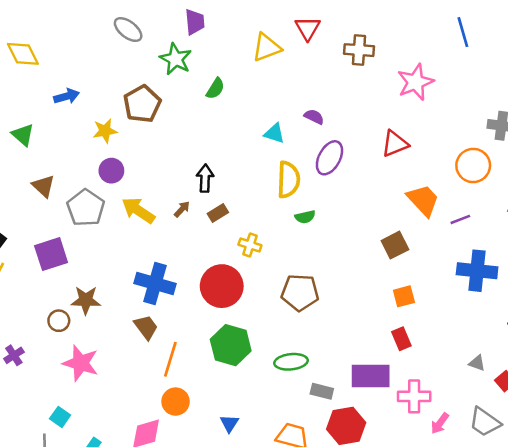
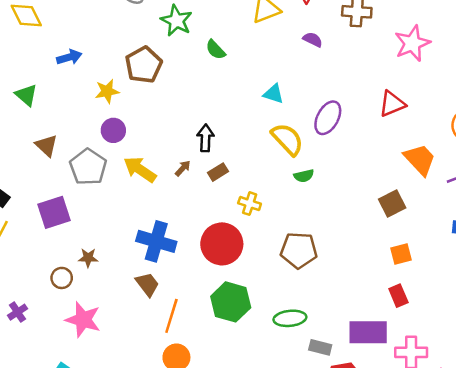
green semicircle: (215, 89) -> (216, 50), turned 105
purple semicircle: (314, 117) -> (313, 40), moved
yellow semicircle: (288, 180) -> (287, 139), turned -45
brown star: (86, 300) -> (88, 258), size x0.7

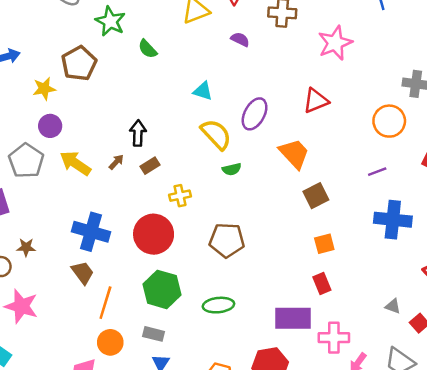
orange trapezoid: (420, 159) -> (294, 154), moved
yellow cross: (250, 204) -> (180, 196), turned -30
gray rectangle: (320, 347) -> (154, 334), moved

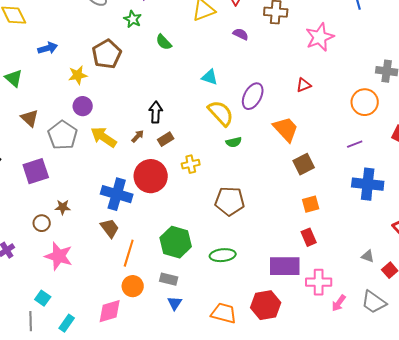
green star: (110, 21) -> (133, 19), size x0.7
red triangle: (316, 101) -> (304, 85), size x0.7
red circle: (154, 234) -> (151, 176), moved

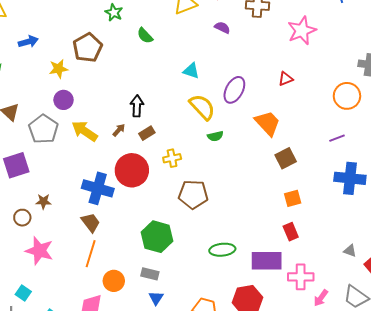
brown pentagon: (230, 201) -> (193, 194), moved
orange line: (129, 253) -> (91, 254), moved
green ellipse: (223, 255) -> (222, 250), moved

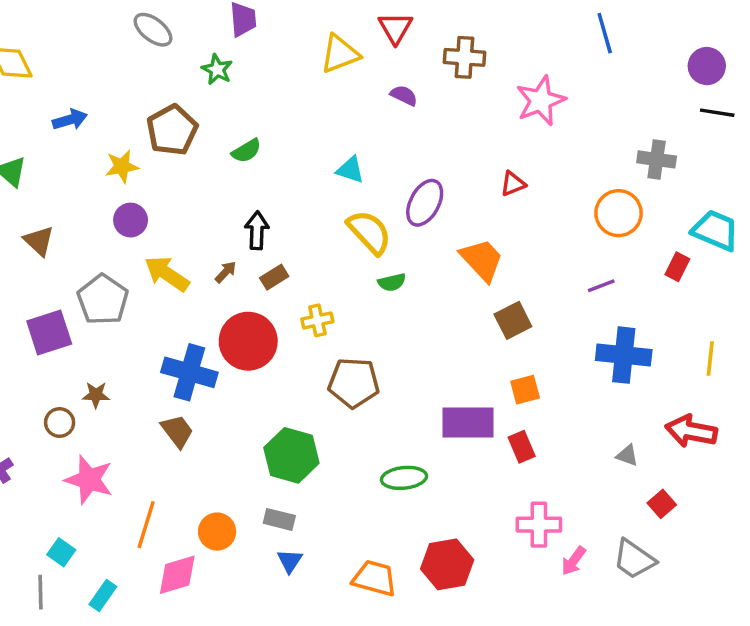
green semicircle: (145, 36) -> (246, 151), moved, turned -78
gray pentagon: (43, 129) -> (103, 300), moved
gray triangle: (350, 251) -> (627, 455), moved
orange line: (91, 254) -> (146, 525), moved
purple rectangle: (267, 261) -> (468, 423), moved

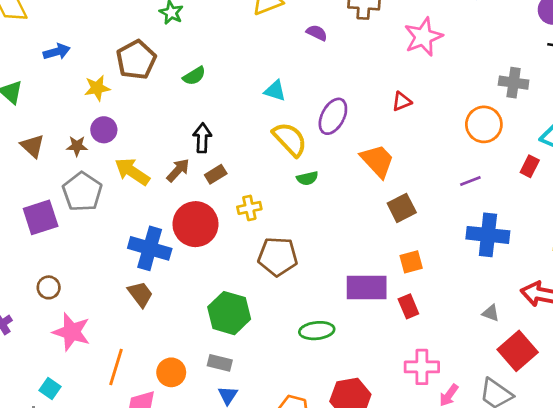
brown arrow: (226, 272) -> (178, 170), size x1.4
brown star: (96, 395) -> (77, 146), moved
red square: (662, 504) -> (518, 351), size x1.8

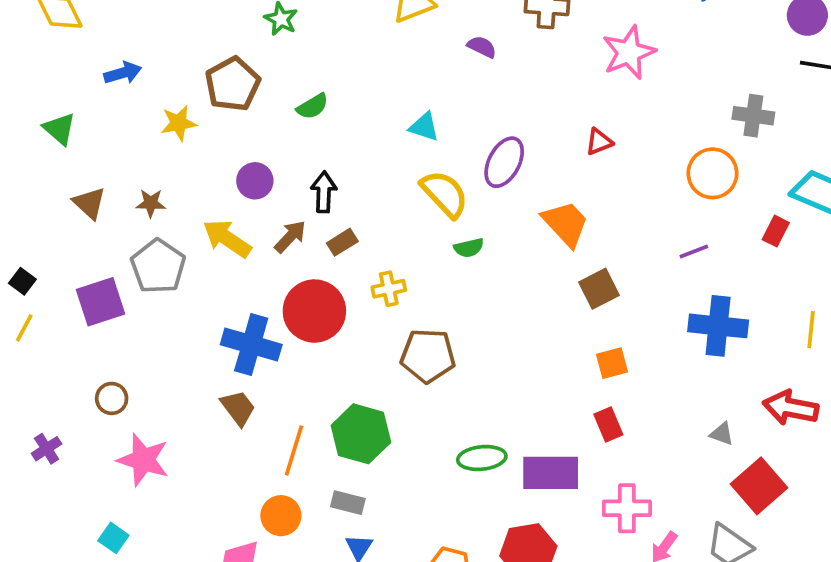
purple circle: (104, 130) -> (255, 181), moved
purple rectangle: (367, 287) -> (551, 473), moved
orange line: (116, 367) -> (294, 451), moved

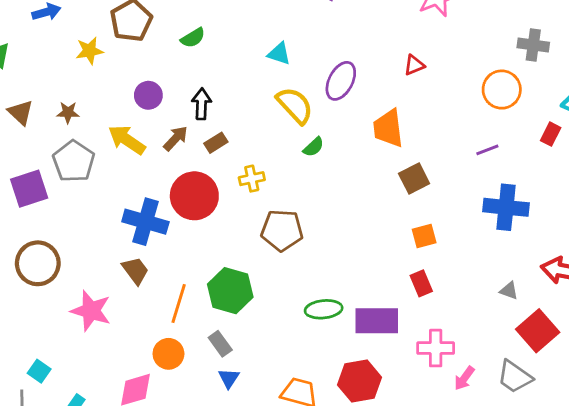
orange trapezoid: (566, 224) -> (388, 128), turned -144
green semicircle: (469, 248) -> (314, 147), turned -30
brown circle: (112, 398) -> (38, 263), size x1.8
pink star: (143, 460) -> (91, 311), moved
gray rectangle: (348, 503) -> (220, 344), turned 40

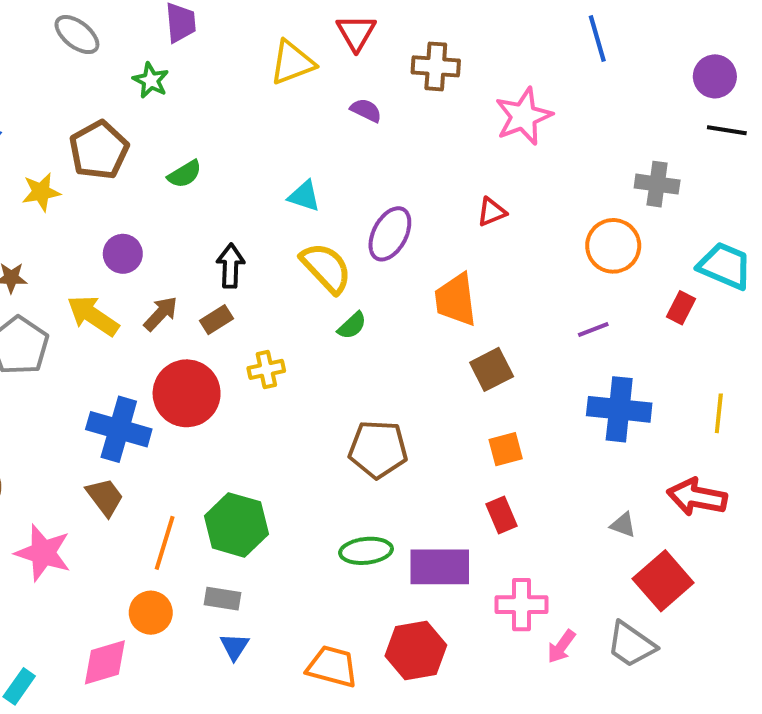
black arrow: (202, 104) -> (230, 266), moved
brown pentagon: (282, 230) -> (378, 449), moved
gray rectangle: (220, 344) -> (222, 599), turned -45

